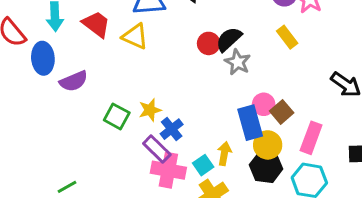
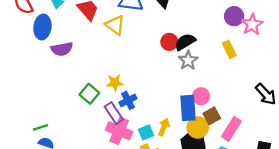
brown square: (282, 112) -> (212, 116), moved
green square: (117, 116) -> (89, 94), moved

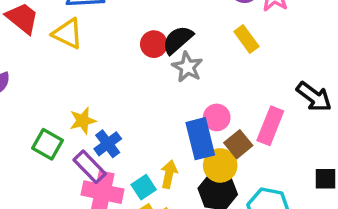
pink rectangle: (231, 129) -> (270, 126), moved

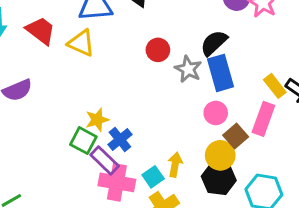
yellow rectangle: (246, 39) -> (275, 86), moved
black semicircle: (178, 40) -> (214, 43), moved
blue rectangle: (200, 139) -> (221, 73), moved
green square: (48, 144) -> (83, 141), moved

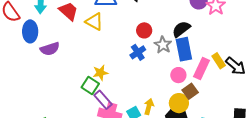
pink rectangle: (263, 119) -> (202, 68), moved
blue cross: (120, 139) -> (138, 52), moved

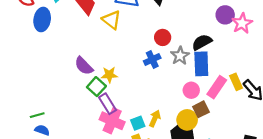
purple semicircle: (50, 49) -> (84, 66), moved, turned 54

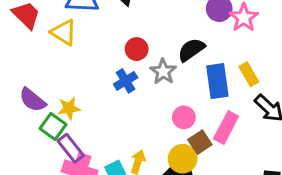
blue rectangle: (201, 64) -> (217, 81), moved
yellow rectangle: (236, 82) -> (249, 74), moved
pink rectangle: (217, 87) -> (226, 128), moved

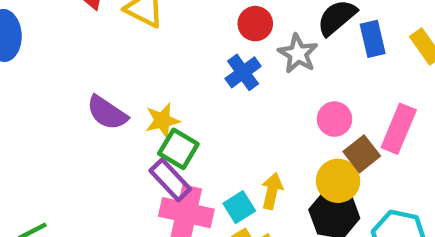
blue rectangle: (217, 81) -> (373, 39), moved, size x0.7
green square: (53, 126) -> (178, 149), moved

